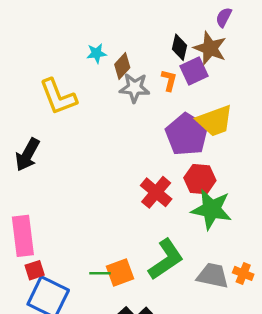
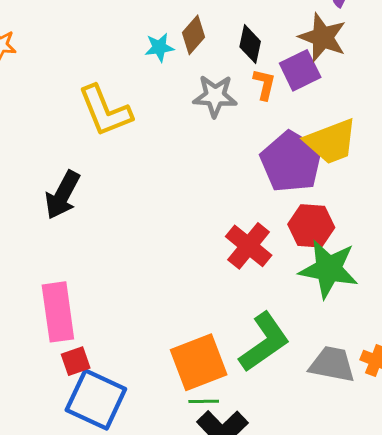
black diamond: (179, 47) -> (250, 44), moved
brown diamond: (122, 66) -> (194, 35), moved
green line: (100, 273) -> (204, 401), moved
orange square: (120, 273) -> (199, 362), size x1.4

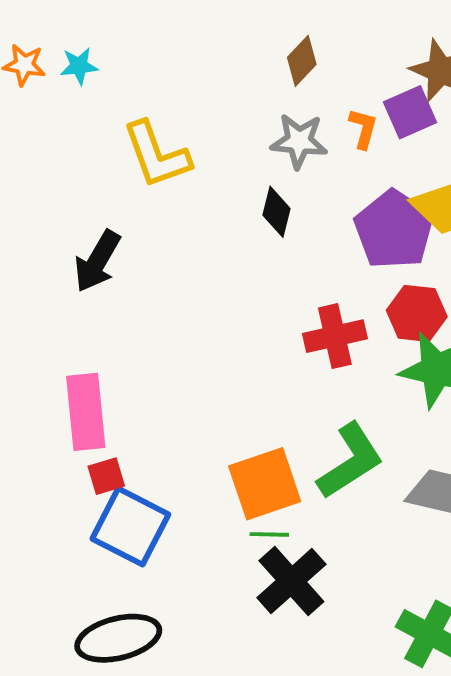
brown diamond: (194, 35) -> (302, 61), moved
black diamond: (250, 44) -> (276, 212), moved
cyan star: (159, 47) -> (79, 66), moved
red cross: (249, 246) -> (335, 336), turned 36

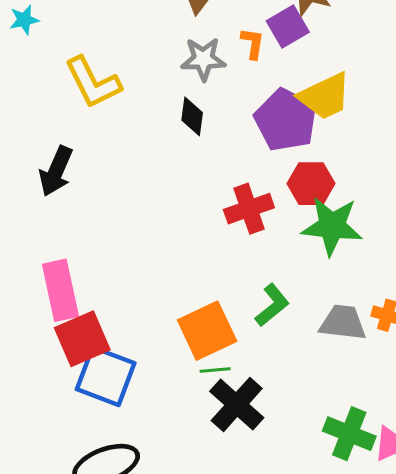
green L-shape: (350, 461) -> (272, 305), size x0.7
red square: (106, 476) -> (82, 339), size x1.8

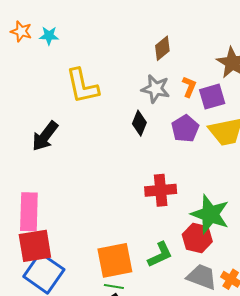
purple square: (288, 26) -> (212, 97), moved
purple pentagon: (286, 120) -> (185, 129), moved, size x0.7
red hexagon: (311, 184) -> (197, 238), moved

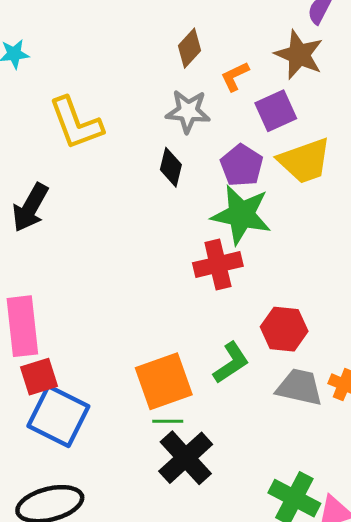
orange L-shape: (189, 87) -> (235, 76), moved, turned -130
green star: (210, 214) -> (241, 215), moved
red square: (35, 246) -> (39, 377), size x0.7

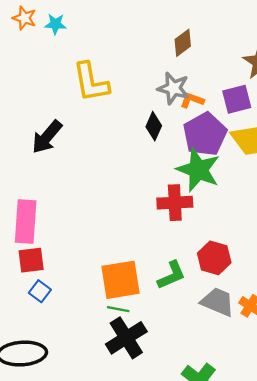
orange L-shape: (235, 76) -> (192, 100), moved, turned 35
purple pentagon: (242, 165) -> (205, 134), size x1.4
blue square: (58, 416) -> (40, 291), size x0.5

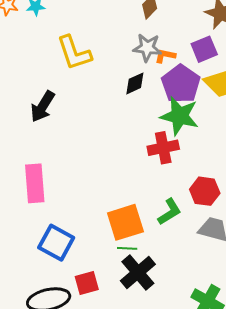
black diamond: (154, 126) -> (135, 83), turned 50
red square: (31, 260) -> (87, 283), moved
blue square: (40, 291) -> (56, 243), size x1.8

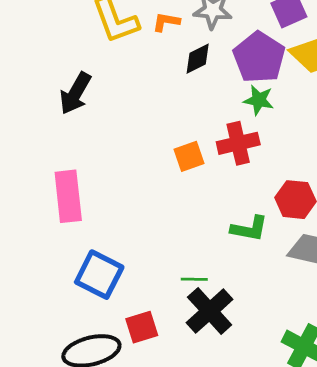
orange L-shape: (165, 56) -> (166, 22), moved
green star: (180, 116) -> (259, 100), size x0.6
green L-shape: (170, 212) -> (249, 229), turned 44
orange square: (125, 222) -> (189, 156), moved, size x0.6

